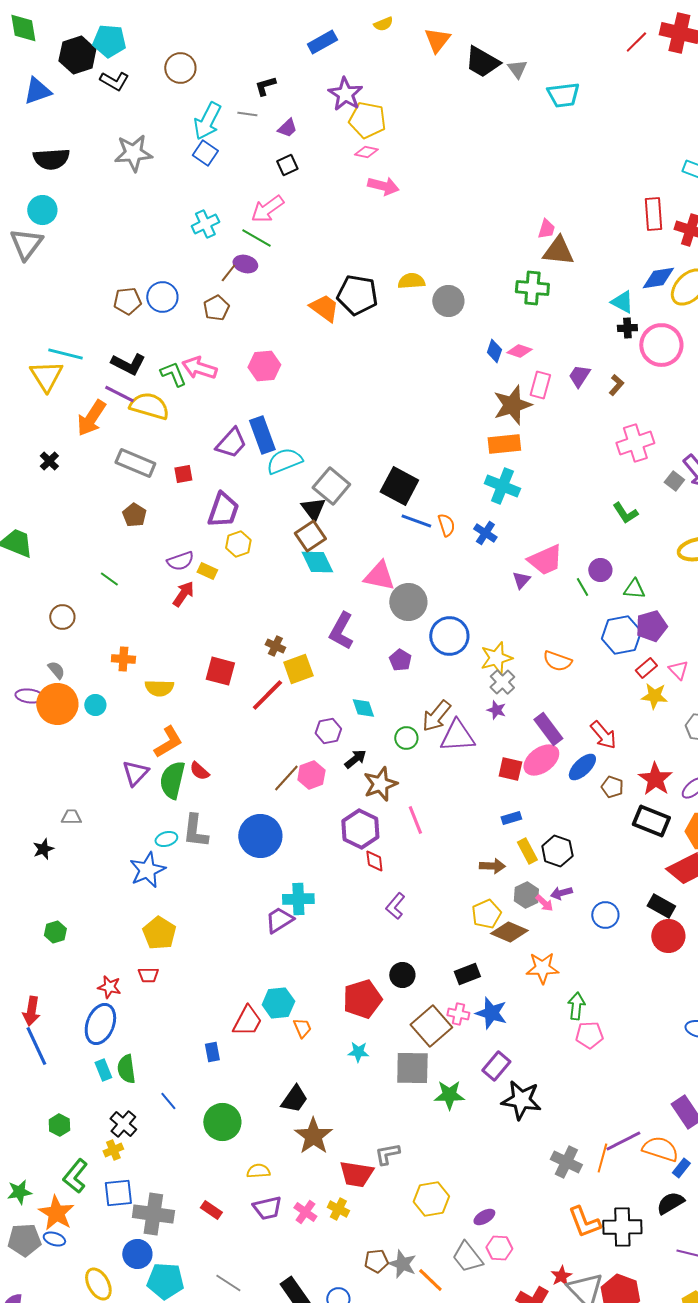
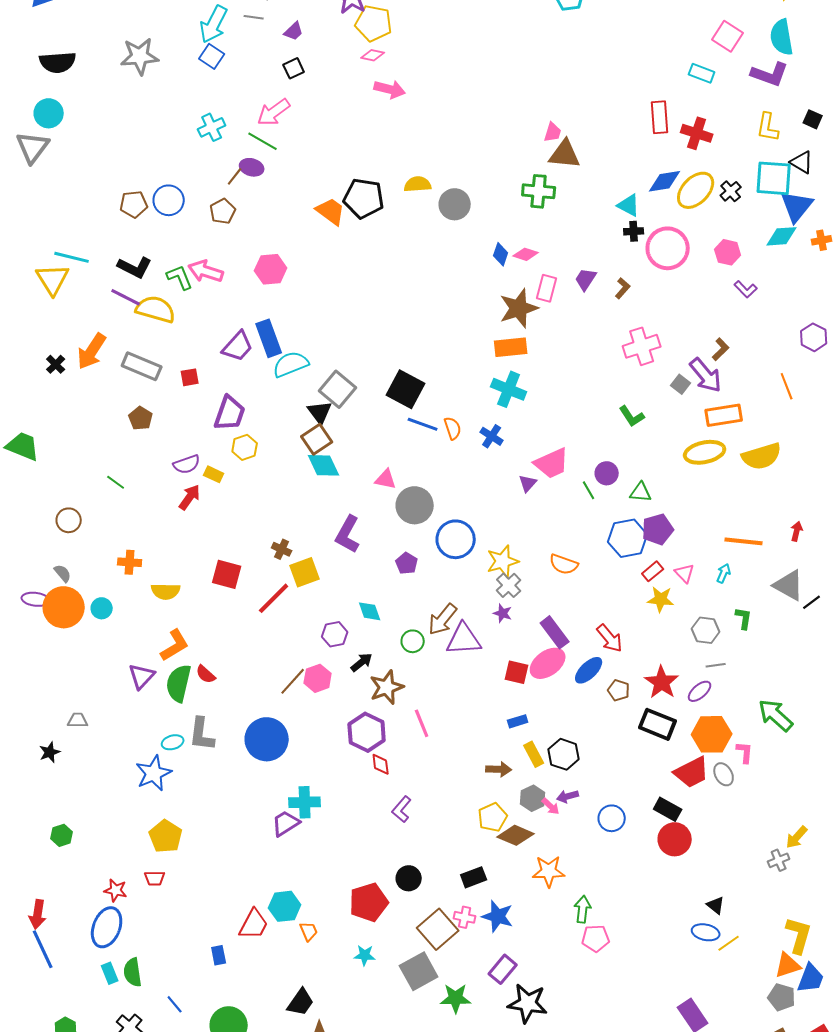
orange arrow: (91, 418) -> (92, 351), moved
pink triangle: (379, 576) -> (386, 479), size x0.7
gray square: (412, 1068) -> (419, 971), turned -30

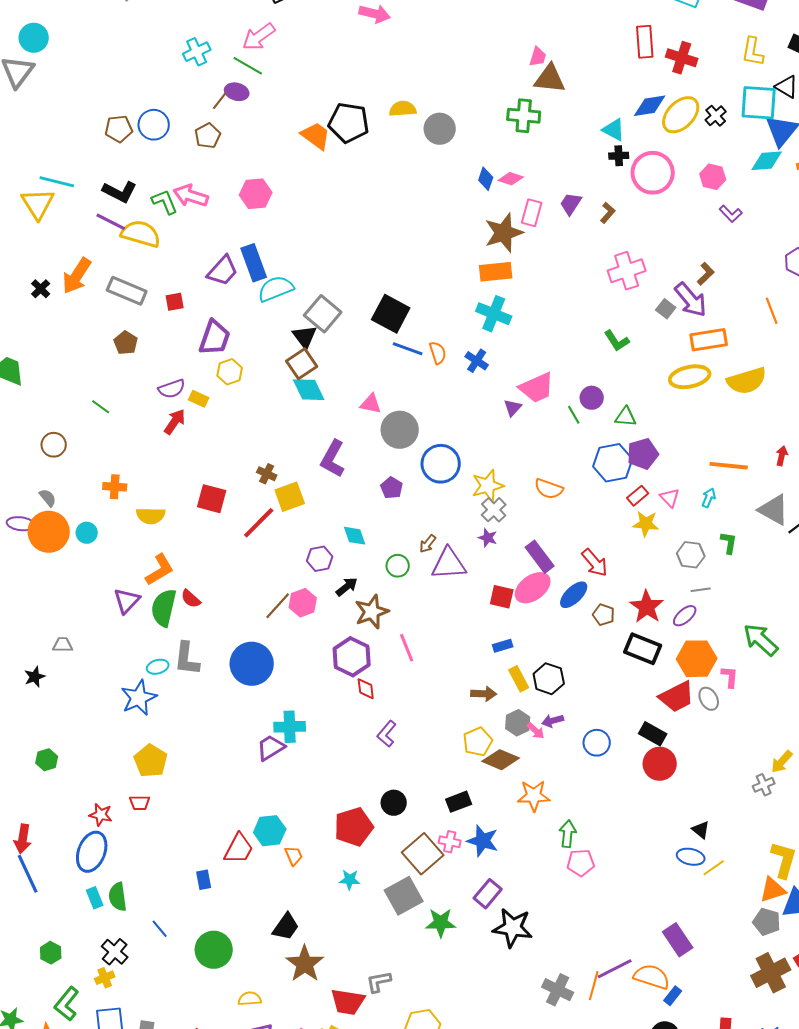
brown arrow: (443, 619) -> (428, 544), size x0.6

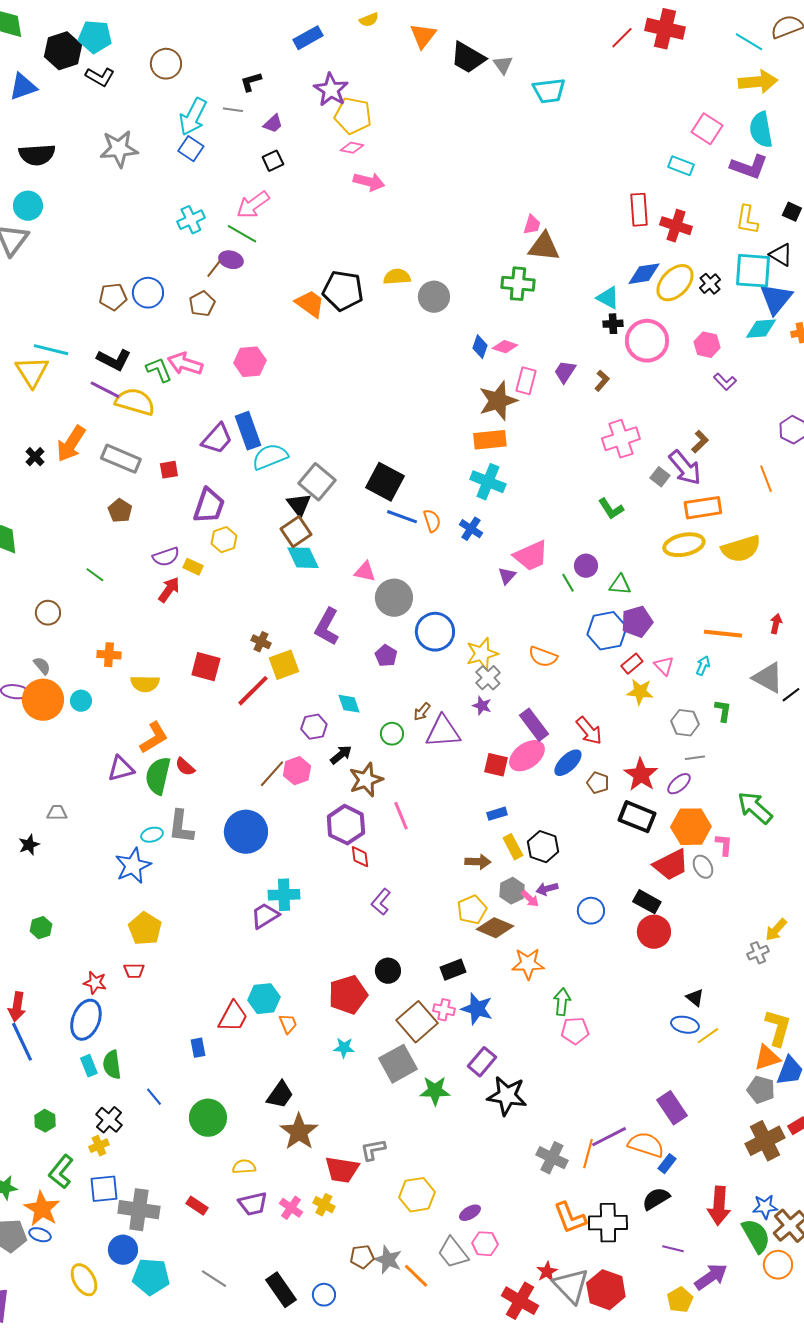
purple triangle: (127, 601) -> (121, 769), turned 32

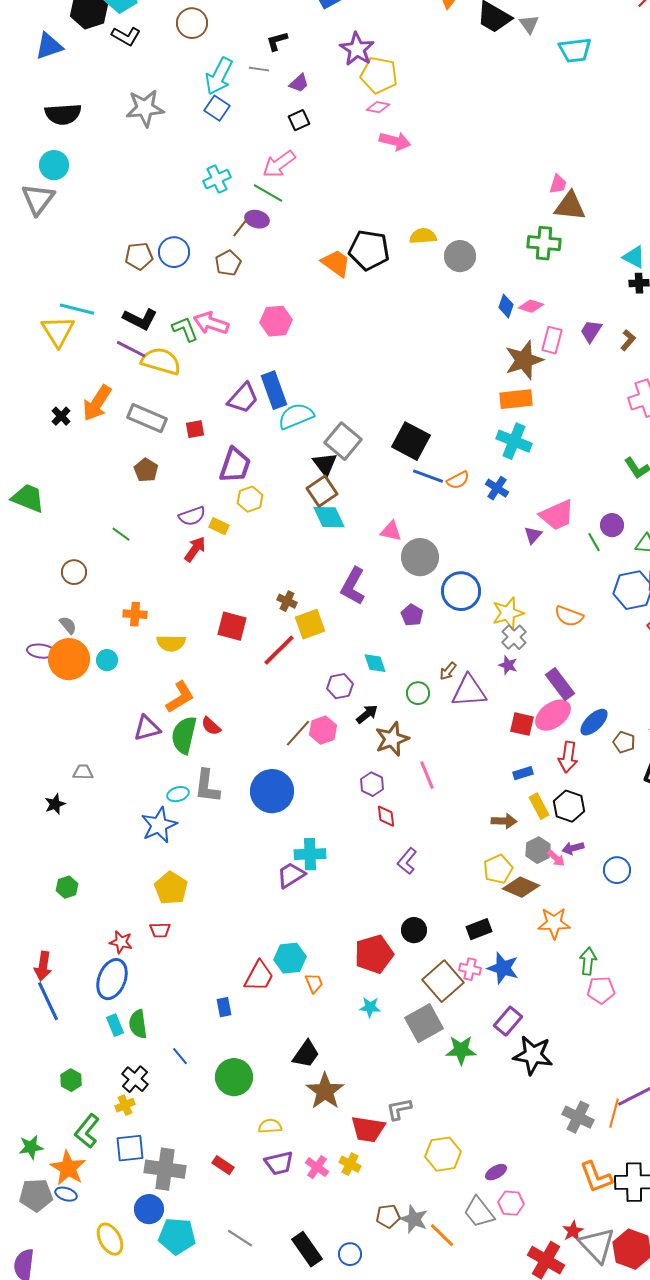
orange semicircle: (432, 521) -> (458, 480), turned 80
red arrow: (589, 731) -> (568, 757), moved, turned 48
purple hexagon: (346, 825) -> (372, 784), size x0.6

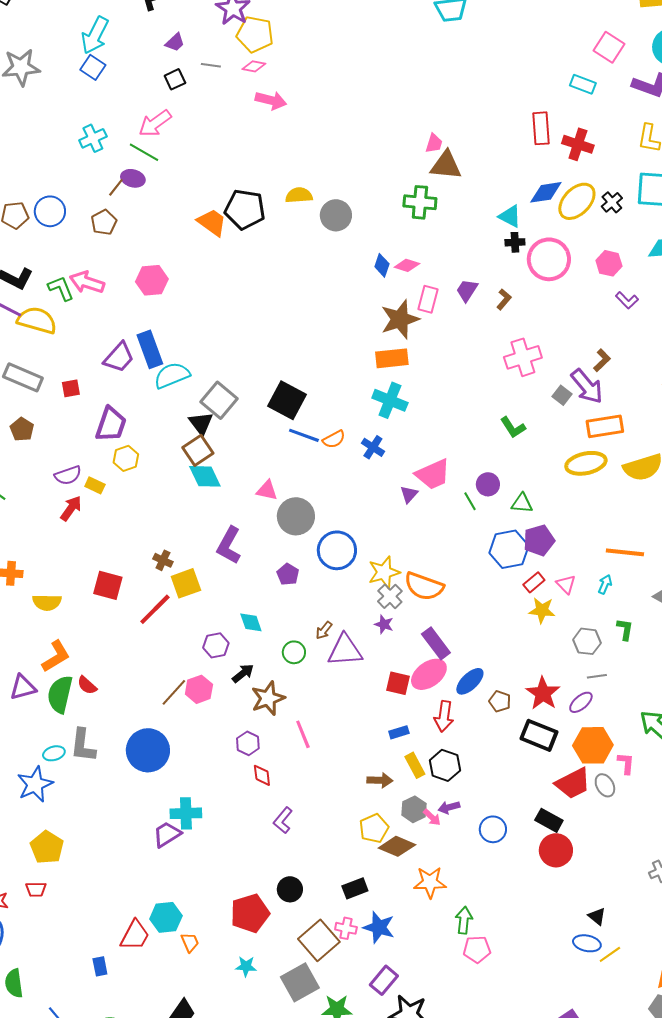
gray line: (259, 69) -> (211, 65), moved
orange semicircle: (569, 616) -> (424, 586), moved, size x1.4

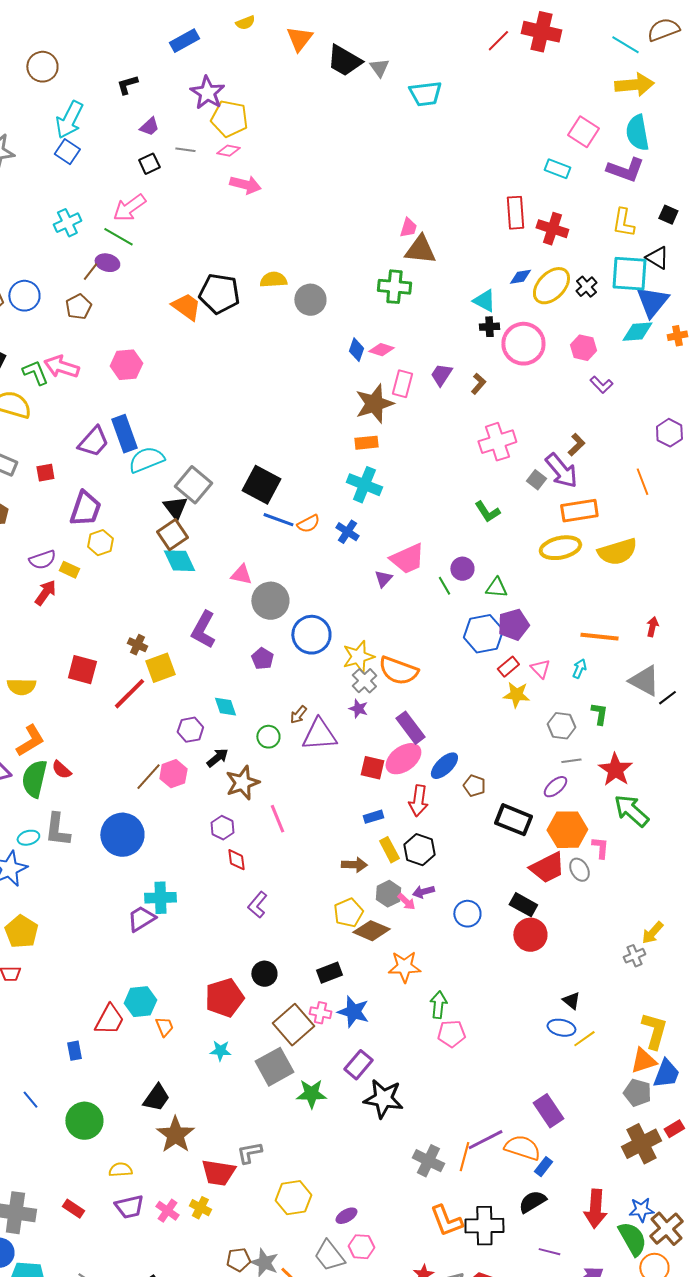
blue diamond: (546, 192) -> (520, 277), size x0.7
orange rectangle: (392, 358) -> (366, 443), size x0.7
red star: (543, 693) -> (615, 770), moved

